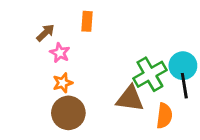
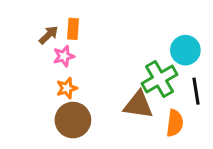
orange rectangle: (87, 21) -> (73, 29), moved
pink star: (60, 53) -> (64, 56), turned 30
cyan circle: (183, 66) -> (185, 50), moved

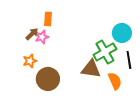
brown arrow: (49, 35) -> (32, 34), moved
orange star: (67, 88) -> (30, 61), moved
orange semicircle: (175, 123) -> (115, 81), turned -30

